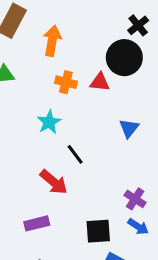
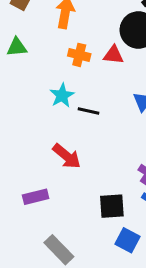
black line: (75, 154) -> (89, 111), moved, turned -40
purple rectangle: (37, 223) -> (36, 197), moved

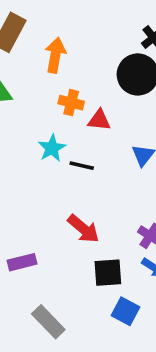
red triangle: (113, 55) -> (99, 120), moved
red arrow: (67, 156) -> (83, 229), moved

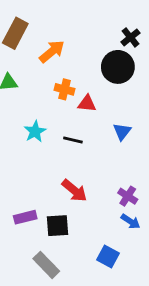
orange arrow: (55, 55) -> (52, 51), turned 40
cyan star: (52, 148) -> (35, 132), moved
black square: (108, 273) -> (57, 226), moved

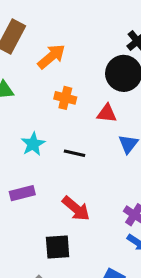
red triangle: (87, 103) -> (107, 113), moved
purple rectangle: (25, 217) -> (22, 193), moved

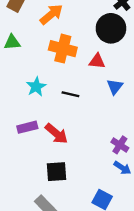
orange cross: (65, 98) -> (63, 49), size x1.5
red arrow: (76, 209) -> (56, 134), moved

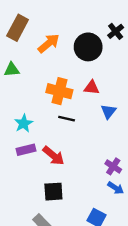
black circle: (111, 28) -> (88, 47), moved
orange cross: (63, 49) -> (59, 91), moved
cyan star: (36, 87) -> (24, 123), moved

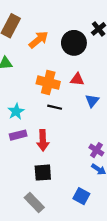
red arrow: (53, 156) -> (43, 140), turned 48

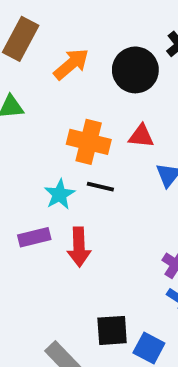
cyan star: (16, 111) -> (60, 194), moved
black square: (43, 173) -> (112, 330), moved

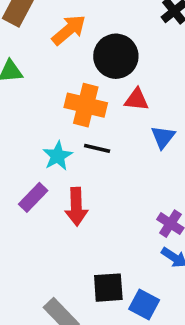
black circle: (135, 70) -> (116, 56), moved
purple rectangle: (34, 237) -> (33, 197), turned -32

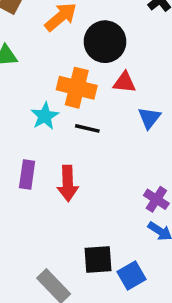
cyan star: (58, 156) -> (45, 116), moved
purple rectangle: (33, 197) -> (27, 174), turned -36
blue square: (144, 304) -> (132, 275), turned 32

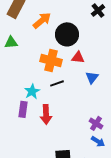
cyan star: (45, 116) -> (32, 91), moved
black line: (87, 128) -> (57, 83), turned -32

